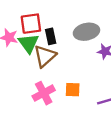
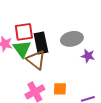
black rectangle: (51, 36) -> (41, 43), size x1.5
brown triangle: (45, 56) -> (36, 60), turned -40

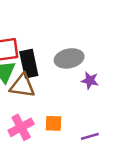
brown triangle: (36, 60) -> (22, 86), turned -30

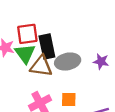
gray ellipse: (69, 58) -> (68, 62), moved

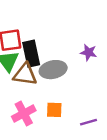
purple star: (101, 62) -> (89, 52), moved

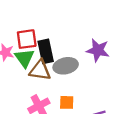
purple star: (89, 52) -> (98, 50), size x1.5

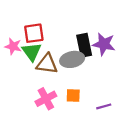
black rectangle: (46, 51) -> (84, 45), moved

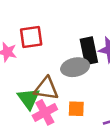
green triangle: (32, 52) -> (29, 99), moved
brown triangle: (47, 64) -> (46, 89), moved

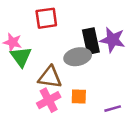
red square: (31, 37) -> (46, 18), moved
green triangle: (29, 99) -> (21, 57), moved

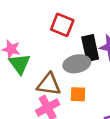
red square: (46, 18) -> (62, 25), moved, turned 30
orange square: (79, 96) -> (78, 94), moved

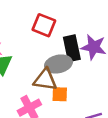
brown triangle: (49, 84) -> (45, 80), moved

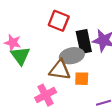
orange square: (60, 94) -> (82, 79), moved

